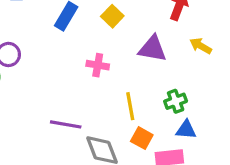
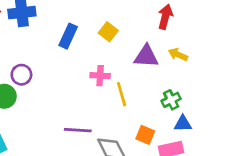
yellow arrow: (201, 46) -> (178, 54), moved
yellow line: (130, 106) -> (122, 94), moved

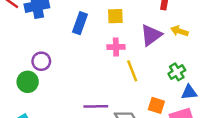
yellow square: (108, 32) -> (115, 16), turned -35
purple triangle: (146, 56) -> (151, 35), turned -35
pink cross: (100, 76) -> (116, 47), moved

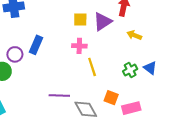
blue rectangle: (80, 23) -> (36, 45), moved
purple triangle: (151, 35) -> (103, 21), moved
blue triangle: (189, 92) -> (150, 68), moved, turned 40

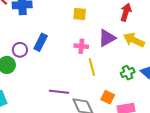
yellow square: (80, 19) -> (80, 14), moved
purple triangle: (103, 21) -> (107, 38), moved
yellow arrow: (134, 35) -> (134, 40), size x1.5

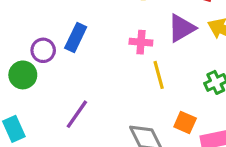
purple line: (59, 92) -> (77, 114), moved, turned -60

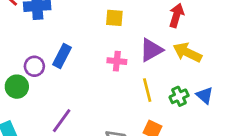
yellow line: (159, 75) -> (147, 90), moved

